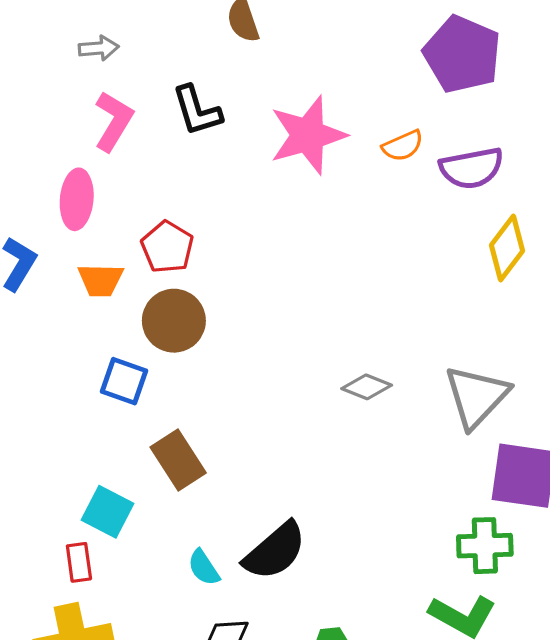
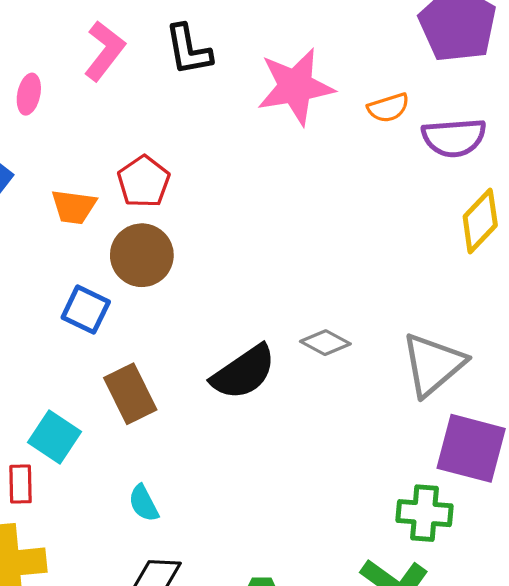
pink ellipse: (77, 199) -> (29, 94), moved, size x0.7
black semicircle: (275, 551) -> (244, 372), moved

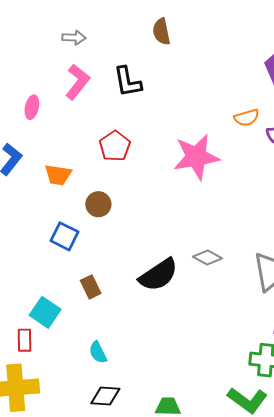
pink star: (296, 87) -> (196, 157), moved
red pentagon: (144, 182) -> (115, 146), moved
brown circle: (142, 255) -> (98, 204), size x0.7
brown rectangle: (130, 394) -> (91, 287), size x0.7

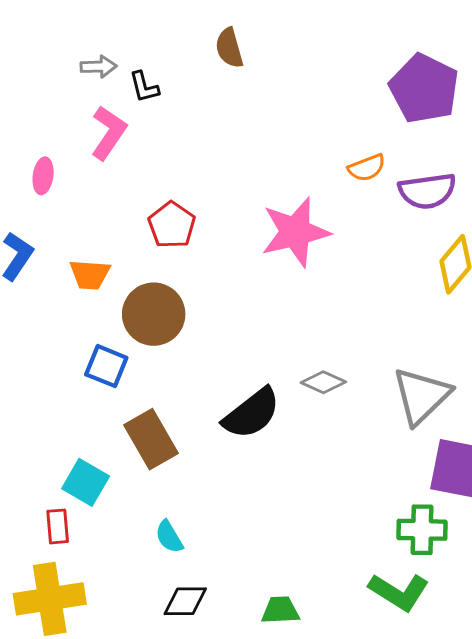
black L-shape: (128, 82) -> (144, 87), moved, size x0.7
brown circle: (98, 204) -> (154, 314), size x1.6
brown rectangle: (91, 287) -> (151, 439), size x1.6

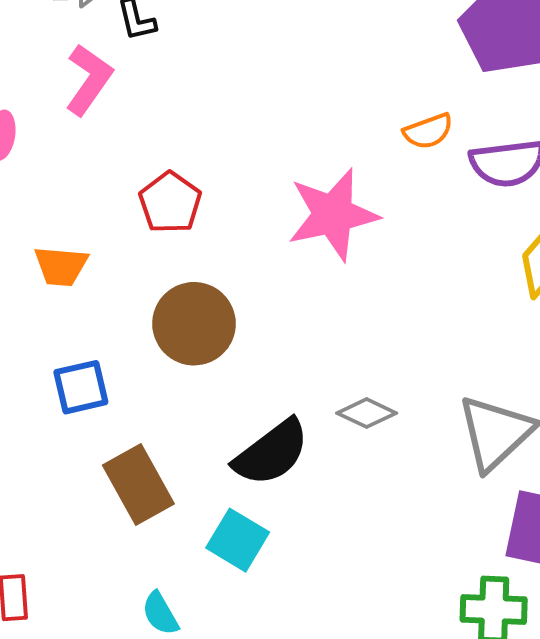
brown circle: (154, 314) -> (194, 324), moved
blue square: (106, 366) -> (81, 387), turned -36
cyan square: (86, 482) -> (238, 540), moved

